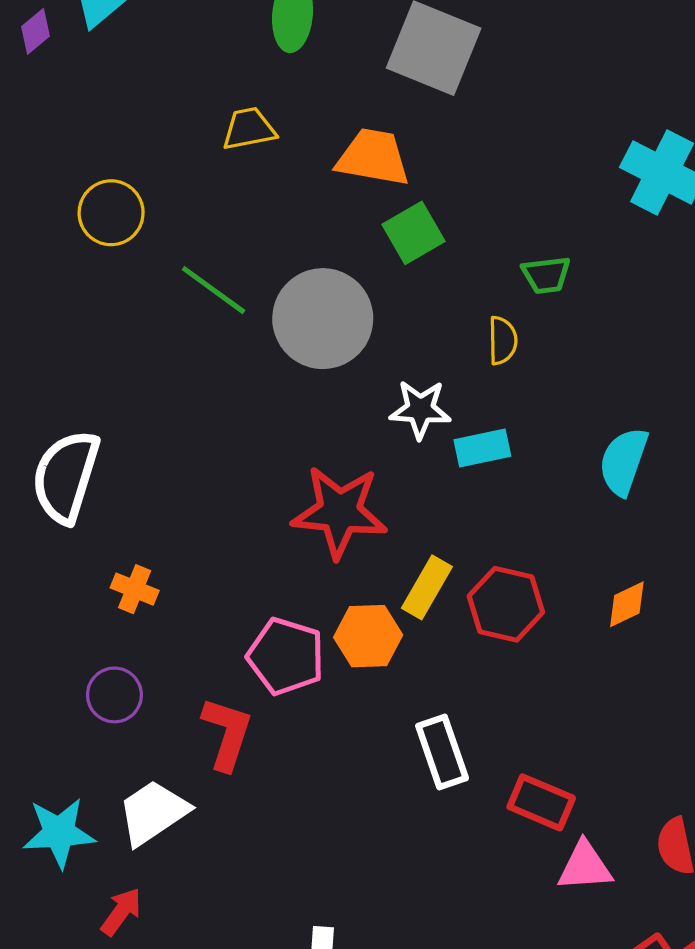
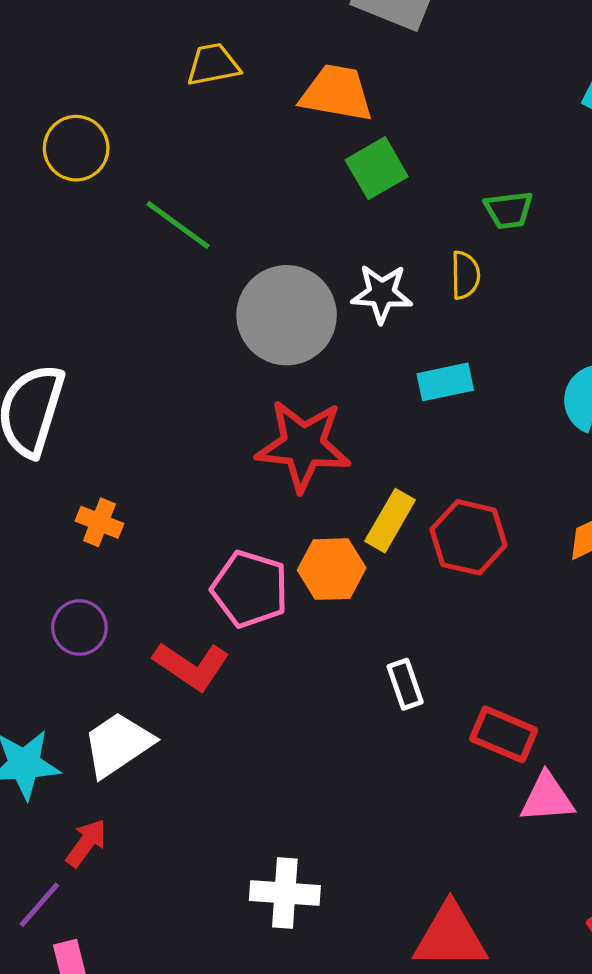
gray circle: (323, 319) -> (287, 315), moved
white star: (420, 409) -> (382, 293), moved
red L-shape: (227, 734) -> (191, 666), turned 106
white rectangle: (442, 752) -> (405, 684), size x0.7

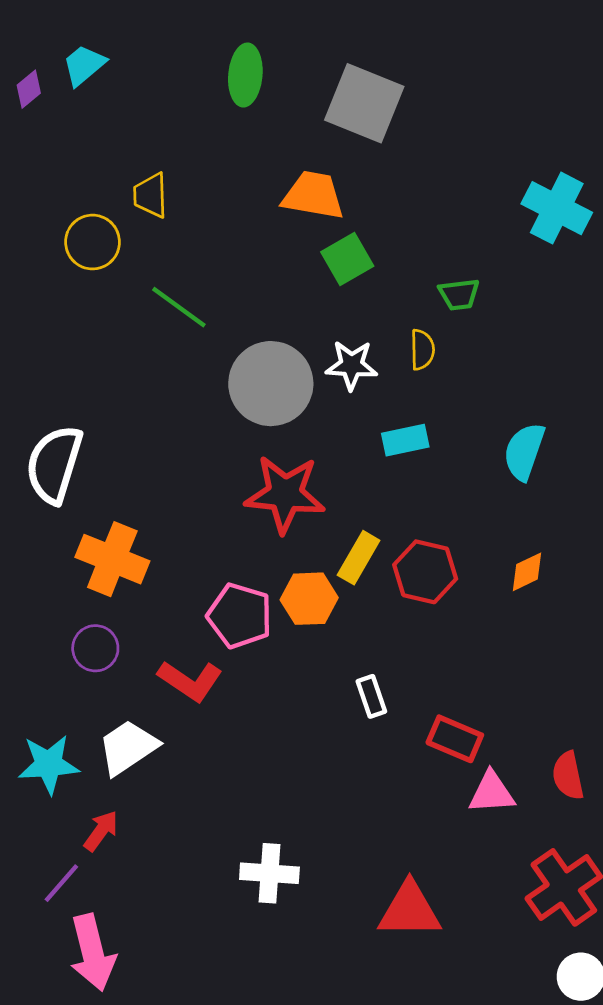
yellow trapezoid: (213, 65) -> (151, 195), moved, turned -81
orange cross: (99, 522) -> (112, 559), size x1.8

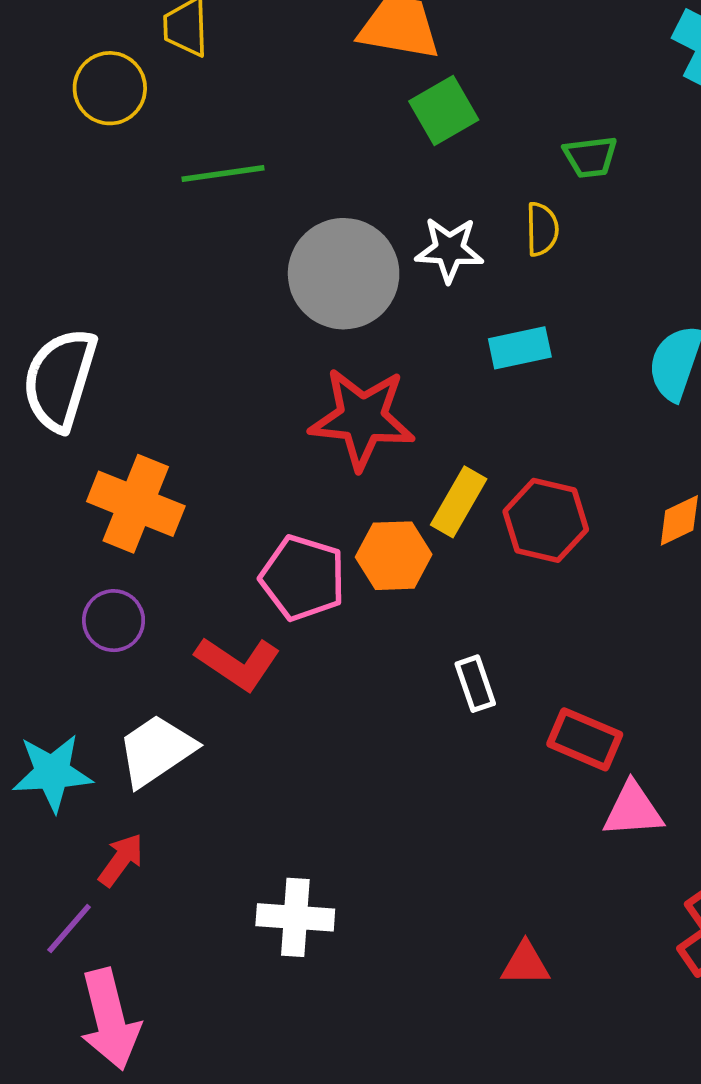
green line: (179, 307) -> (223, 174), turned -44
white cross: (269, 873) -> (295, 917), moved
red triangle: (410, 910) -> (525, 964), size x0.6

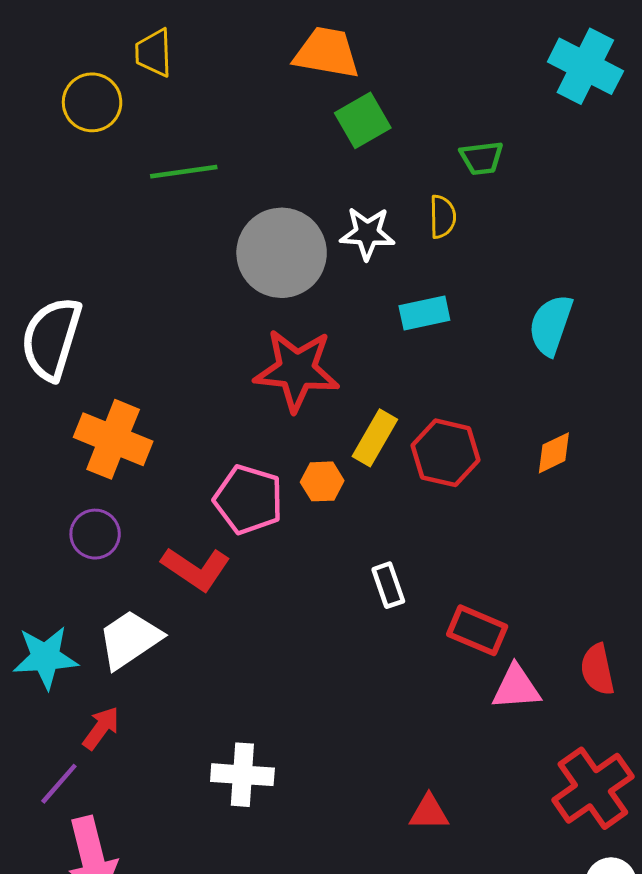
orange hexagon: (394, 556) -> (322, 481), size x0.7

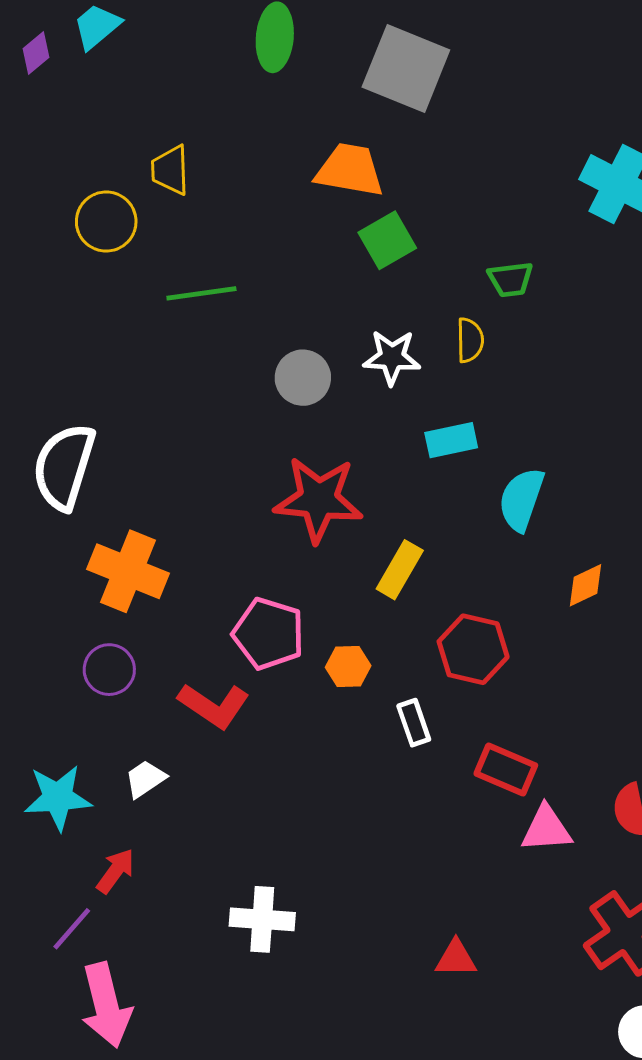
gray circle: (282, 253) -> (303, 378), size x0.6
cyan semicircle: (551, 325) -> (521, 499), moved
red hexagon: (446, 453) -> (473, 649), moved
orange hexagon: (322, 481) -> (348, 666), moved
white trapezoid: (130, 639) -> (145, 779), size x0.6

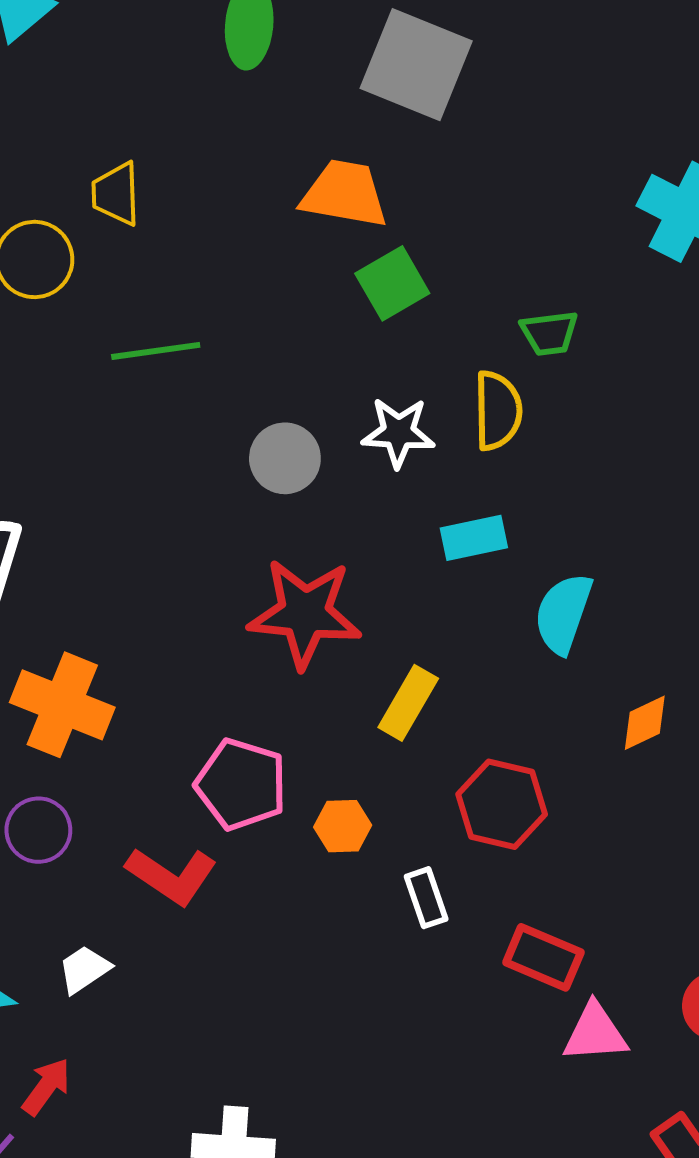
yellow semicircle: (470, 340) -> (498, 411), size x1.4

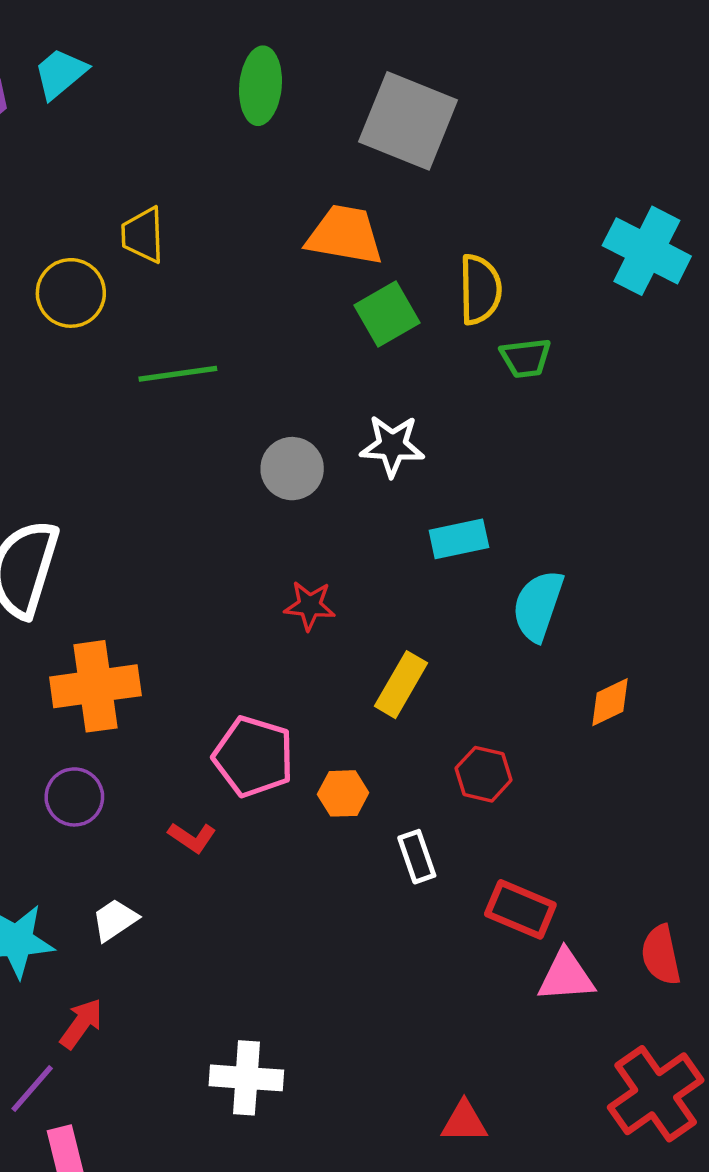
yellow semicircle: (498, 411) -> (480, 289), moved
red star: (305, 613) -> (310, 606), size x0.5
orange cross: (62, 705) -> (95, 686), turned -30
red hexagon: (502, 804) -> (484, 774), size x0.7
red L-shape: (172, 876) -> (192, 837), size x0.6

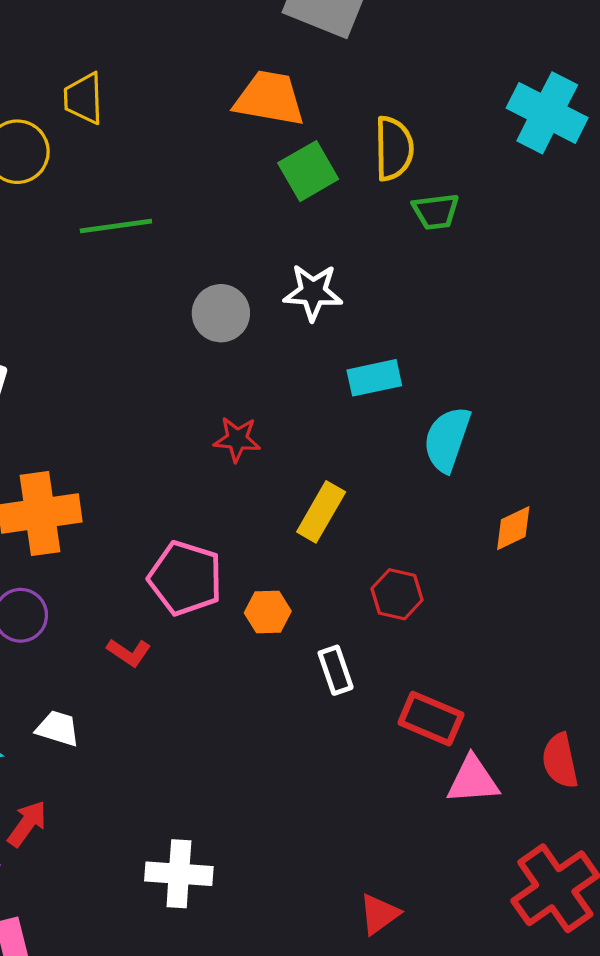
white trapezoid: (115, 920) -> (58, 728), turned 51
red triangle: (464, 1122) -> (379, 914), turned -36

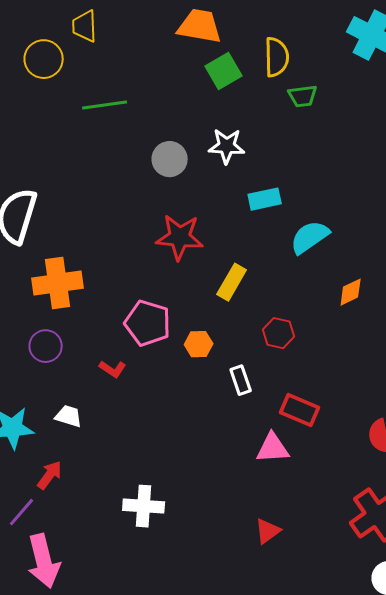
red star: (237, 439) -> (180, 237), size x1.6
cyan semicircle: (447, 439) -> (310, 237), turned 36
pink triangle: (473, 780) -> (273, 448), moved

